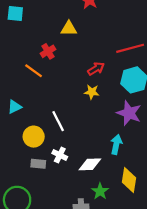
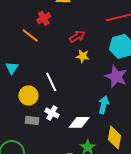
red arrow: (96, 69) -> (77, 36), moved
cyan triangle: (15, 107) -> (12, 68), turned -32

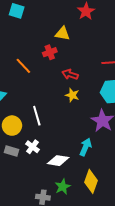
red cross: (44, 18) -> (50, 52), moved
red arrow: (77, 36) -> (70, 74), turned -140

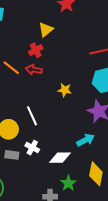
yellow triangle: (62, 34) -> (46, 30), turned -42
red arrow: (70, 74) -> (34, 70), moved
cyan arrow: (86, 147) -> (86, 140), turned 48

